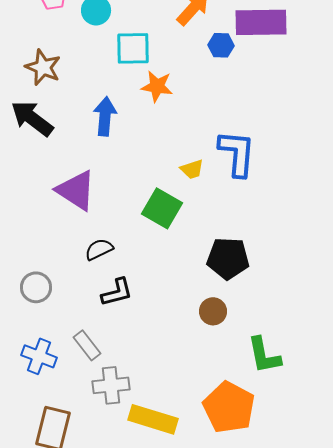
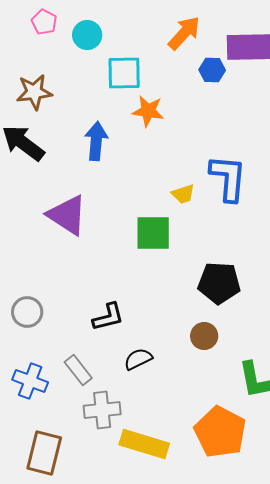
brown star: (43, 67) -> (34, 92), turned -30
green square: (162, 208) -> (153, 233), turned -30
black semicircle: (99, 249) -> (138, 359), moved

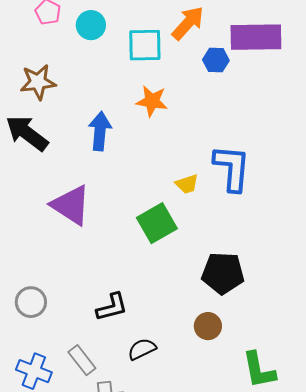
cyan square: (124, 73) -> (145, 45), moved
green square: (153, 233) -> (157, 223), turned -30

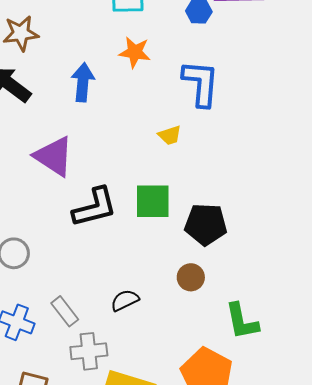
blue L-shape: (232, 168) -> (201, 83), moved
green square: (157, 223) -> (153, 201), moved, turned 30
black L-shape: (112, 307) -> (95, 207), moved, size x1.4

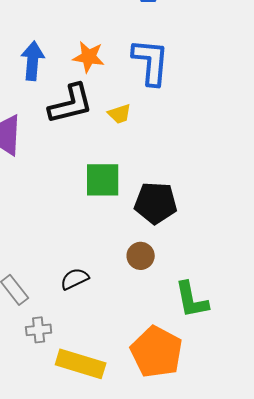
orange star: (135, 52) -> (89, 57), moved
black L-shape: (95, 207) -> (71, 104), moved
gray cross: (89, 351) -> (39, 330), size x0.7

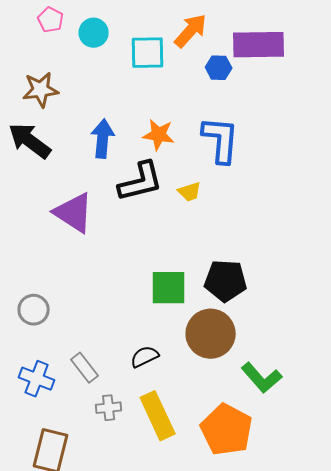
green square: (103, 180) -> (169, 288), moved
brown circle: (141, 256) -> (211, 334), size x1.8
green L-shape: (192, 300) -> (262, 378), turned -30
yellow rectangle: (81, 364) -> (158, 416), moved, turned 48

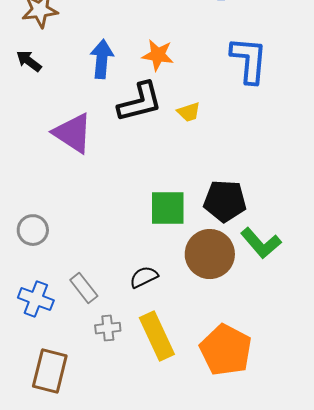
blue L-shape: (221, 140) -> (249, 60), moved
black arrow: (30, 141) -> (29, 61), size x0.6
green L-shape: (262, 378) -> (261, 243), moved

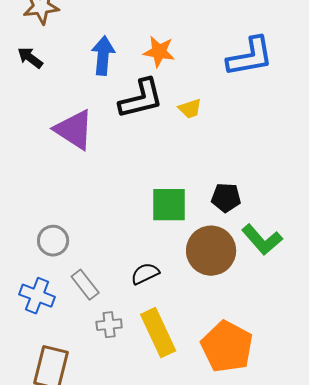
blue L-shape: (249, 60) -> (250, 57), turned 75
black pentagon: (225, 201) -> (226, 198), size x0.7
gray circle: (33, 230) -> (53, 241), moved

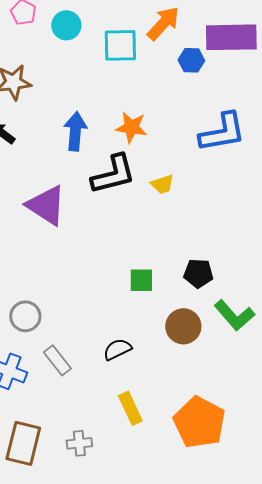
green square: (169, 205) -> (141, 280), size x0.7
brown circle: (211, 251) -> (183, 326), size x0.7
gray cross: (109, 325) -> (79, 443), moved
yellow rectangle: (158, 333) -> (130, 408), size x0.7

